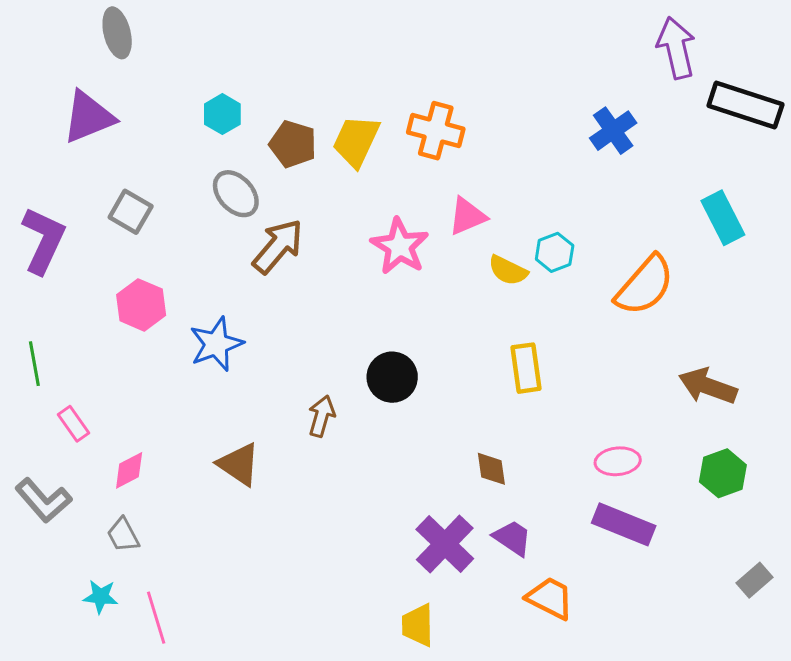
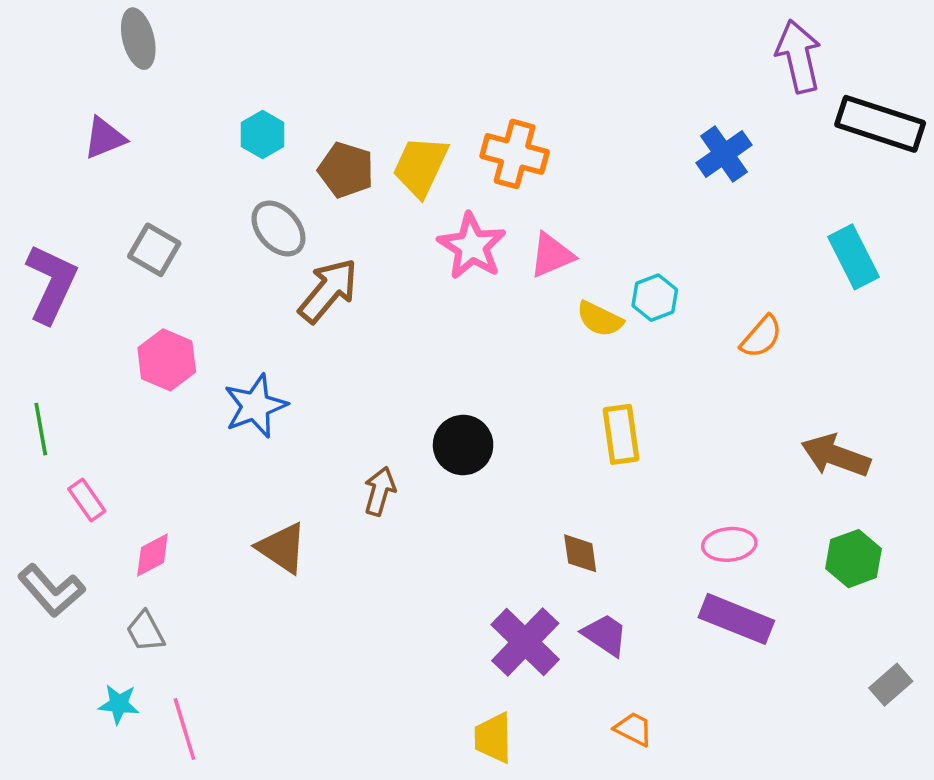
purple triangle: (88, 117) -> (105, 138), size x0.7
pink star: (400, 246) -> (472, 246), moved
orange semicircle: (645, 285) -> (761, 337), size x0.6
orange trapezoid: (550, 598) -> (633, 729), moved, size x0.7

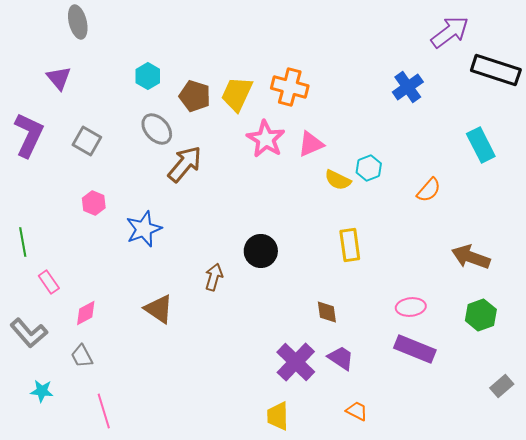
purple arrow: (798, 56) -> (450, 32), turned 66
purple triangle: (105, 138) -> (59, 78), turned -48
purple L-shape: (51, 284) -> (29, 135), moved
pink hexagon: (167, 360) -> (94, 203), size x0.7
cyan star: (119, 704) -> (42, 391), moved

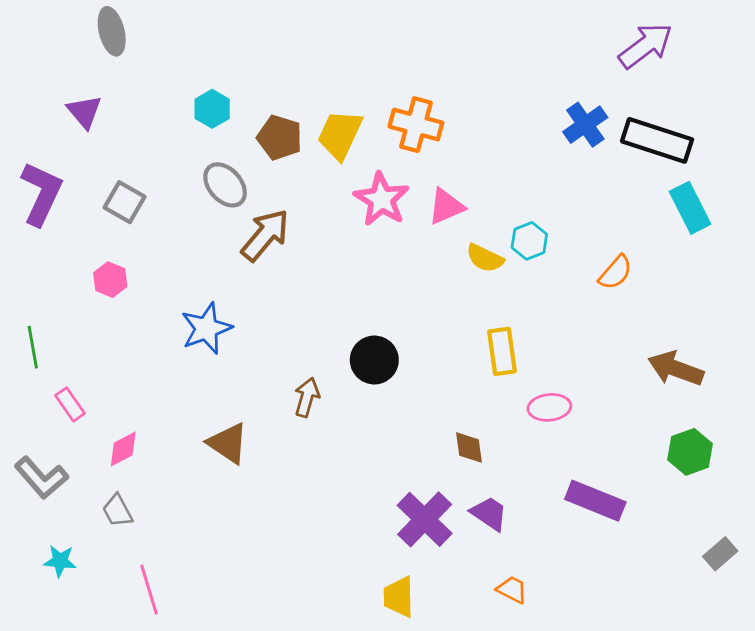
black rectangle: (496, 70) -> (657, 140), moved
pink hexagon: (94, 203) -> (110, 280), moved
pink ellipse: (411, 307) -> (549, 407), moved

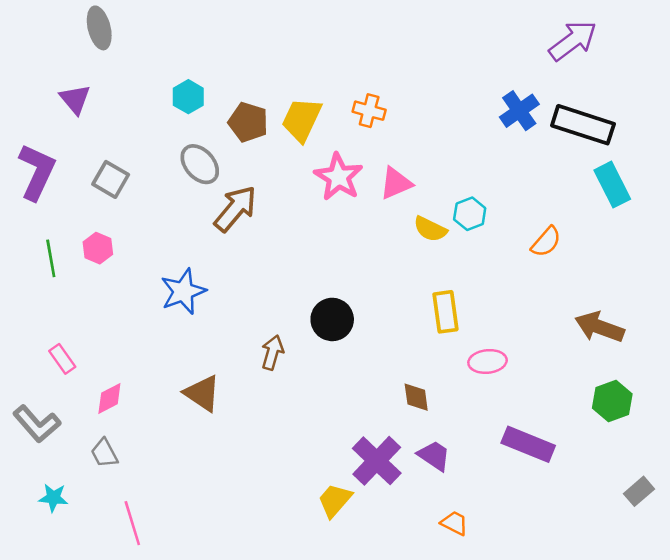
orange cross: (416, 125) -> (369, 111), size x0.7
green line: (33, 347) -> (51, 258), moved
yellow trapezoid: (399, 597) -> (335, 500), moved, turned 42

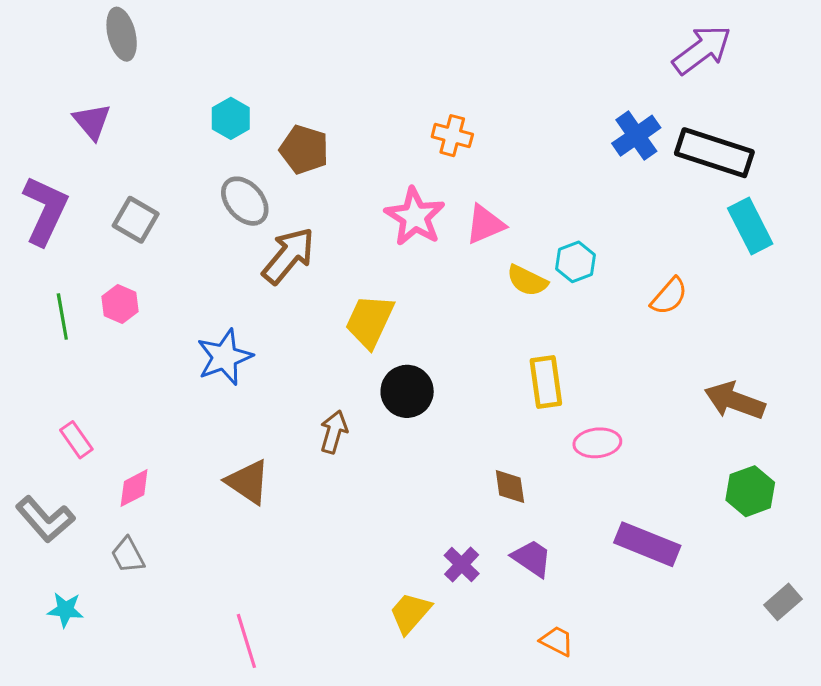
yellow trapezoid: (302, 120) -> (370, 321), moved
purple cross: (377, 461) -> (462, 565), size x0.6
pink line: (132, 523) -> (246, 641), moved

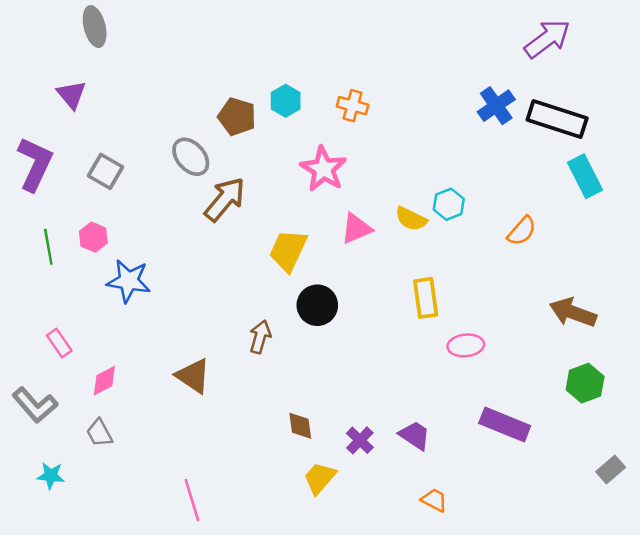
cyan hexagon: (231, 118) -> (286, 101), moved
pink triangle: (485, 224) -> (356, 229), moved
blue star: (225, 357) -> (129, 281), moved, turned 30
brown diamond: (510, 487) -> (300, 426), moved

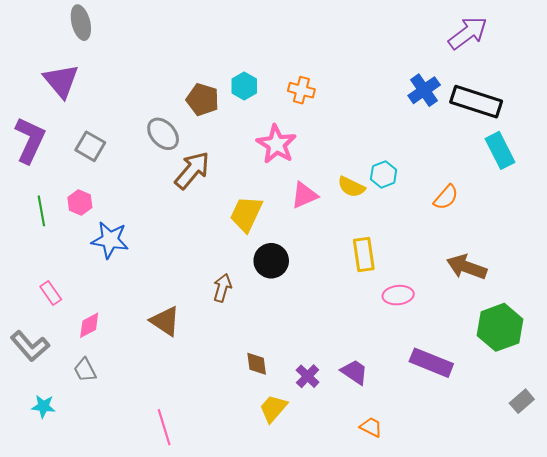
purple triangle: (71, 95) -> (61, 81), size x1.4
brown arrow: (573, 313) -> (467, 267), moved
green hexagon: (585, 383) -> (500, 327), size x1.4

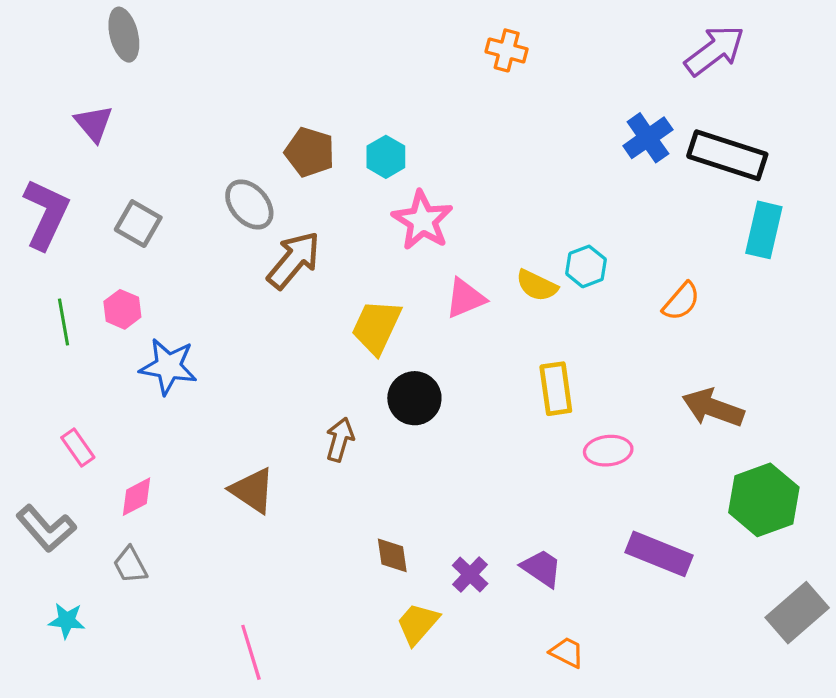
purple triangle: (61, 81) -> (94, 124), size x0.7
cyan hexagon: (244, 86) -> (386, 157), moved
orange cross: (301, 90) -> (507, 50), moved
cyan rectangle: (500, 150) -> (764, 230), turned 40
gray rectangle: (522, 401) -> (797, 613), size x1.6

